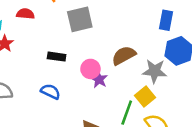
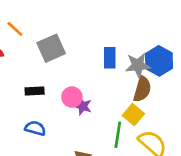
blue rectangle: (166, 20) -> (110, 58), moved
brown semicircle: (124, 55) -> (142, 89), moved, turned 145
gray star: (155, 71) -> (138, 65), moved

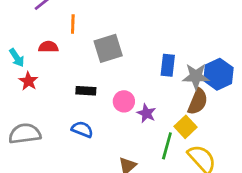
orange line: (15, 29) -> (73, 24), turned 42
purple star: (83, 106) -> (146, 113), moved

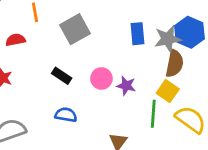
black rectangle: (86, 91) -> (62, 76), turned 42

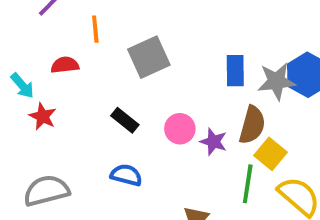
brown semicircle: (175, 63) -> (252, 125), moved

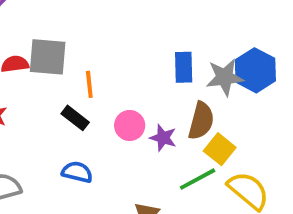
orange line: (95, 29) -> (89, 84), moved
gray square: (149, 57) -> (48, 57), moved, turned 30
green line: (248, 184) -> (198, 179), turned 54

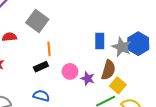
gray square: (48, 57) -> (37, 21), moved, turned 30
gray star: (225, 77) -> (122, 47), turned 30
black rectangle: (75, 118) -> (41, 67), turned -64

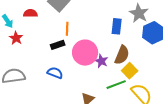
gray star: (122, 47) -> (139, 13), moved
pink circle: (70, 71) -> (85, 53), size x1.6

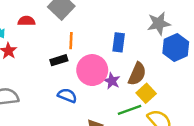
gray star: (139, 13) -> (159, 24), turned 30
blue rectangle: (117, 26) -> (119, 42), moved
blue semicircle: (55, 73) -> (67, 95), moved

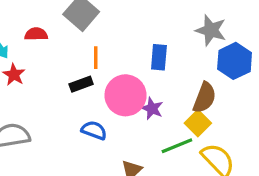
gray star: (159, 24) -> (211, 30), turned 30
brown semicircle: (137, 74) -> (205, 98), moved

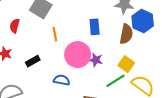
red semicircle: (36, 34) -> (15, 26), turned -64
black rectangle: (81, 84) -> (33, 61), moved
brown semicircle: (205, 98) -> (126, 34), moved

